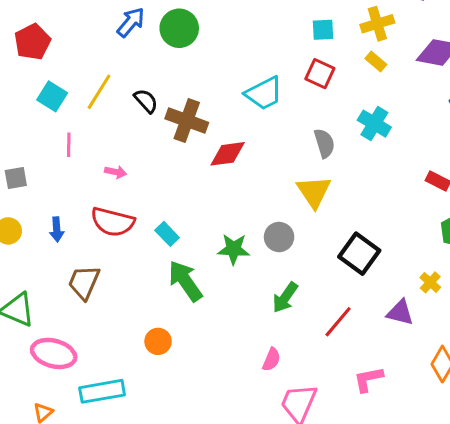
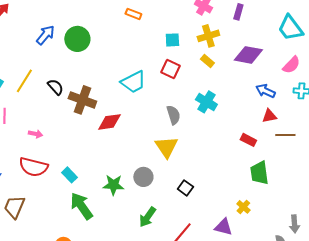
black square: (359, 254) -> (185, 188), moved, size x0.6

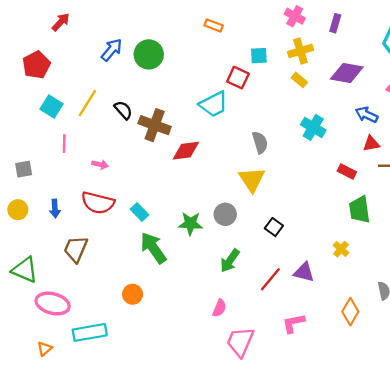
red square: (170, 69) -> (238, 78), moved
cyan cross: (206, 102) -> (313, 127), moved
purple triangle: (223, 227) -> (304, 272), moved

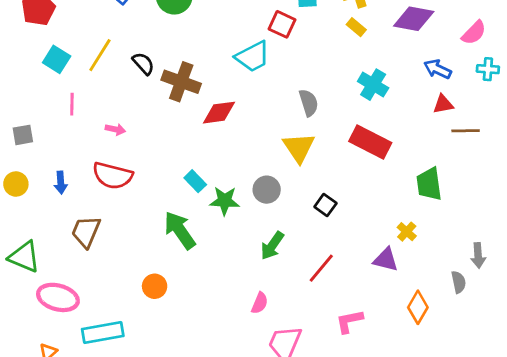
red rectangle: (347, 171) -> (370, 142), moved, size x1.8
cyan rectangle: (139, 212) -> (195, 181), moved
purple triangle: (304, 272) -> (386, 260), moved

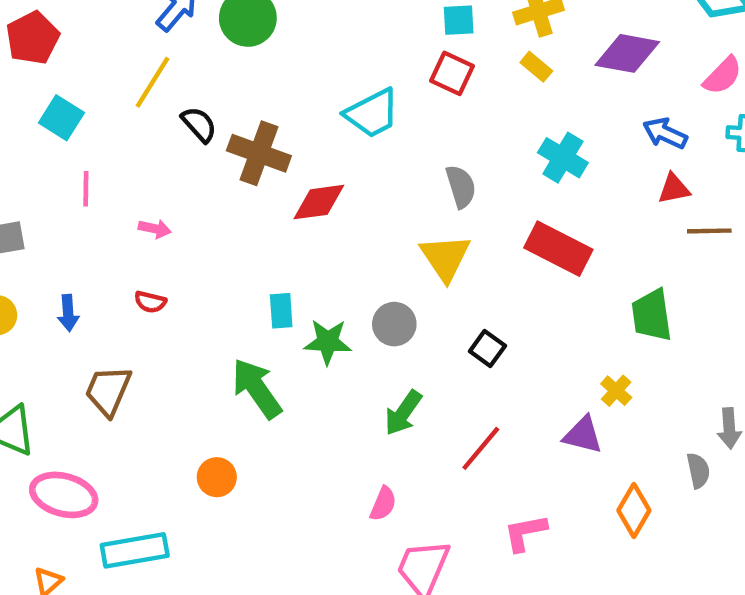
red square: (282, 24) -> (452, 73), moved
yellow line: (100, 55) -> (152, 82), moved
red semicircle: (113, 176) -> (150, 302), size x0.5
cyan rectangle: (195, 181) -> (281, 311), turned 40

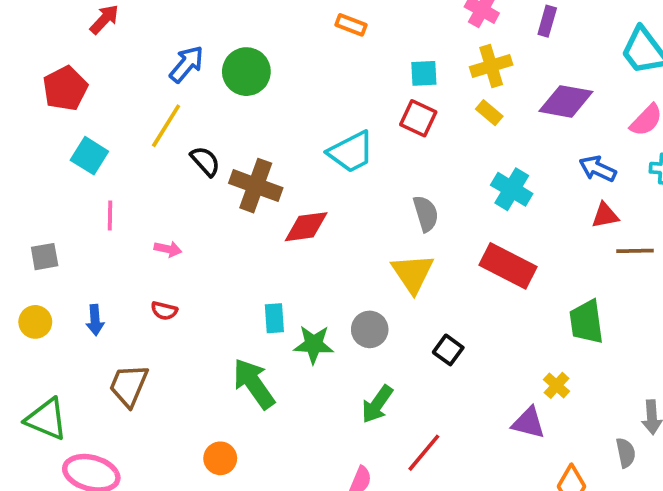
red line: (481, 448) -> (424, 453), moved

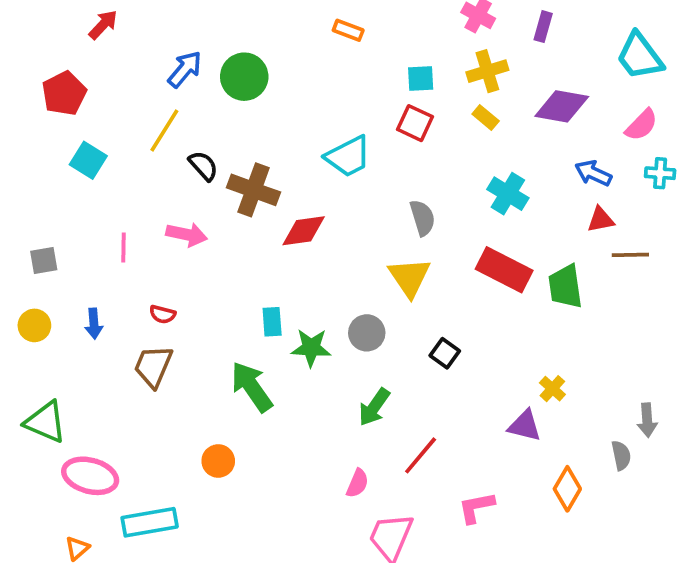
pink line: (110, 215) -> (124, 247), moved
pink arrow: (168, 249) -> (187, 234), moved, size x1.5
green trapezoid: (586, 322) -> (565, 286), moved
brown trapezoid: (129, 385) -> (153, 366), moved

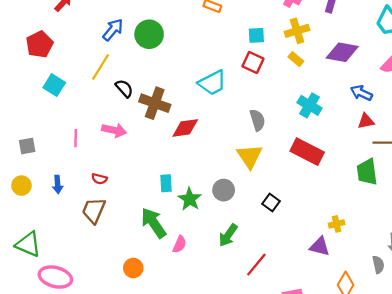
green trapezoid: (565, 286) -> (367, 172), moved
green star: (311, 348) -> (190, 199), turned 30
yellow cross: (552, 389) -> (337, 224), turned 35
pink semicircle: (357, 483) -> (180, 244), moved

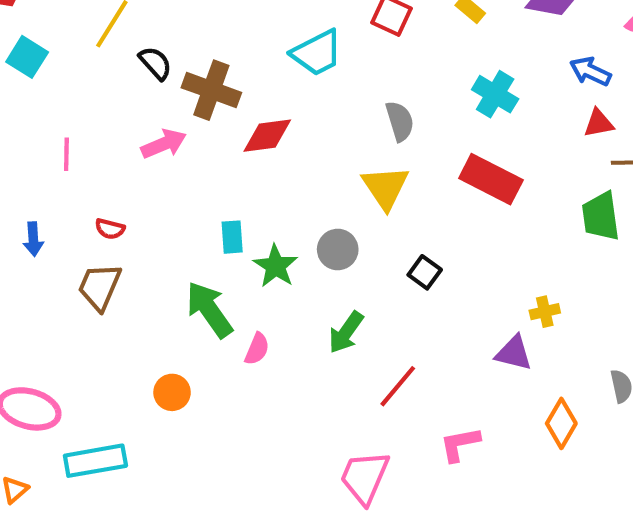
pink arrow: (114, 130) -> (164, 144), moved, turned -35

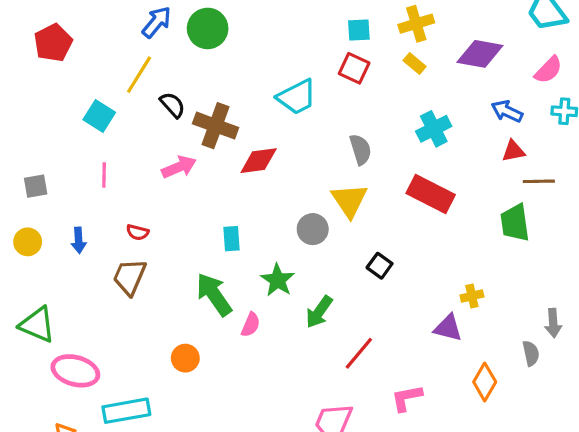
cyan square: (27, 57) -> (99, 116), moved
cyan cross: (495, 94) -> (434, 129), turned 32
gray circle: (338, 249) -> (313, 229), moved
green star: (276, 266) -> (278, 280), moved

